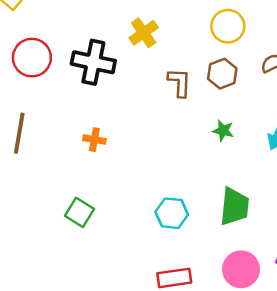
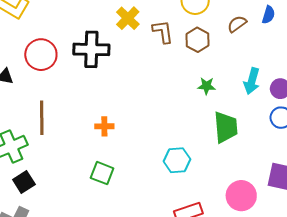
brown L-shape: (179, 83) -> (163, 32), moved
orange cross: (94, 140) -> (104, 126), moved
green trapezoid: (234, 207) -> (226, 127), moved

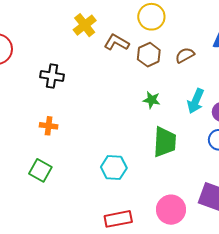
brown semicircle: (237, 24) -> (185, 55), moved
brown L-shape: (163, 32) -> (117, 42), turned -60
black cross: (91, 49) -> (52, 76), moved, size x0.7

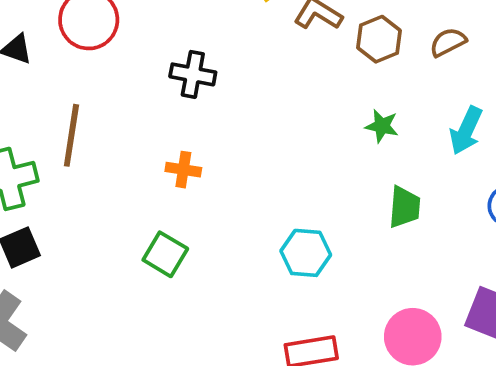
green trapezoid: (165, 142) -> (405, 207), size x0.7

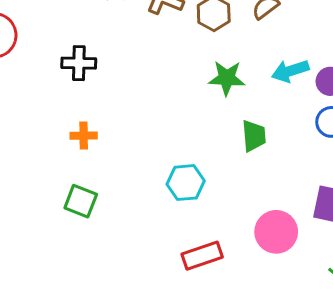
green star: (382, 126) -> (227, 78), size x1.4
cyan arrow: (466, 131) -> (290, 71), turned 57

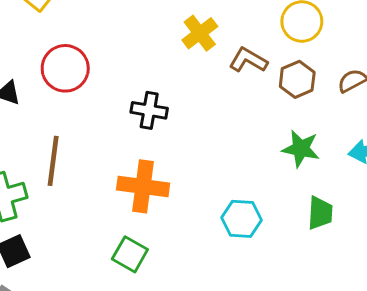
orange cross: (84, 136) -> (143, 186), size x1.8
cyan hexagon: (186, 183) -> (242, 219), moved

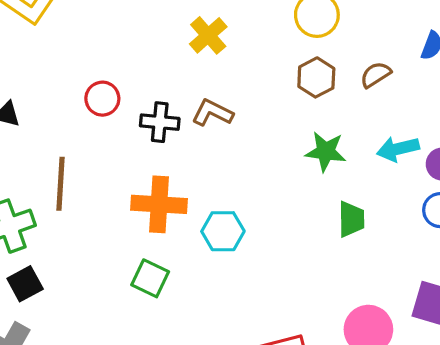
brown L-shape: (248, 60) -> (212, 113), moved
red circle: (65, 68) -> (102, 99), moved, size x0.7
cyan hexagon: (242, 219) -> (223, 231), moved

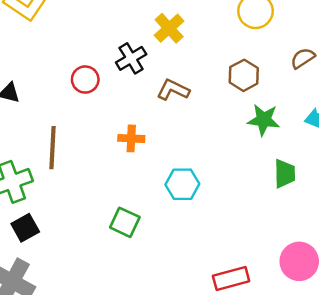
brown hexagon: (316, 77) -> (244, 75), moved
black cross: (160, 122) -> (131, 58), moved, turned -36
orange cross: (159, 204) -> (131, 138), moved, size x0.6

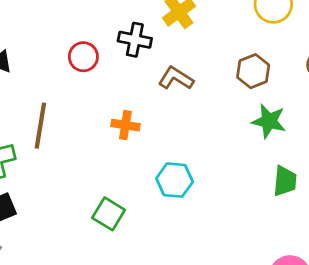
black cross: (131, 58) -> (135, 40), turned 36

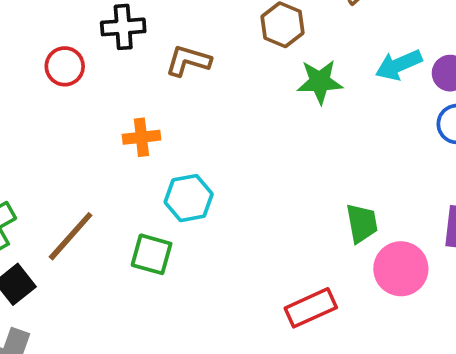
brown line: (40, 126) -> (71, 236), moved, turned 48
cyan hexagon: (175, 180) -> (189, 198), moved
green trapezoid: (285, 181) -> (362, 223), moved

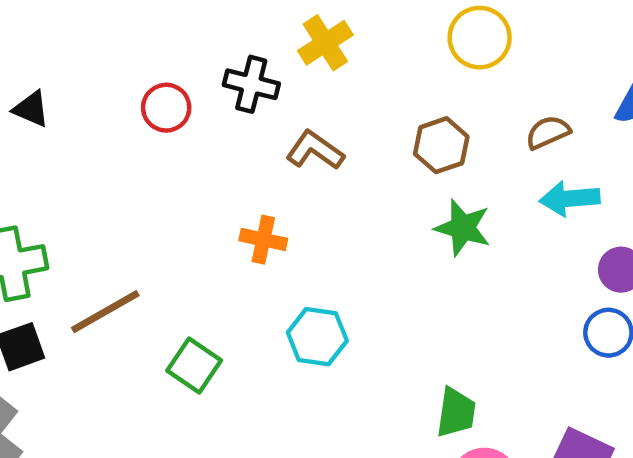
cyan arrow: (399, 65) -> (570, 199), moved
orange cross: (141, 137) -> (263, 240), moved
cyan hexagon: (189, 198) -> (317, 337), moved

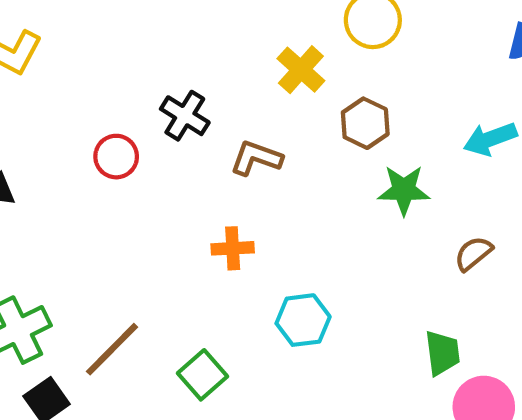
yellow cross: (325, 43) -> (301, 70), moved
black cross: (251, 84) -> (185, 116), turned 33
brown semicircle: (548, 132) -> (473, 253), moved
green square: (194, 365) -> (203, 375), turned 30

